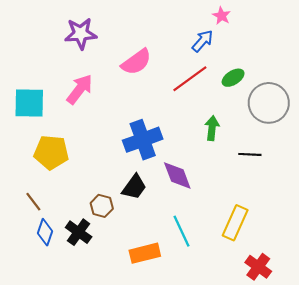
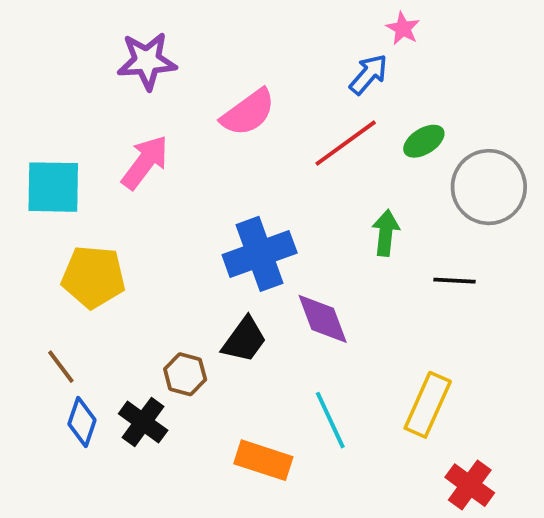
orange rectangle: (145, 253) -> (263, 460), turned 32

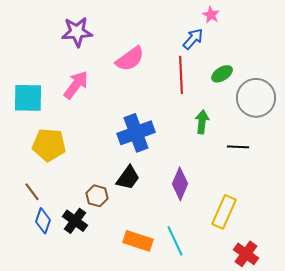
red line: (346, 143) -> (181, 75), turned -57
purple diamond: (323, 319) -> (180, 184), moved, turned 44
cyan line: (330, 420) -> (175, 241), moved

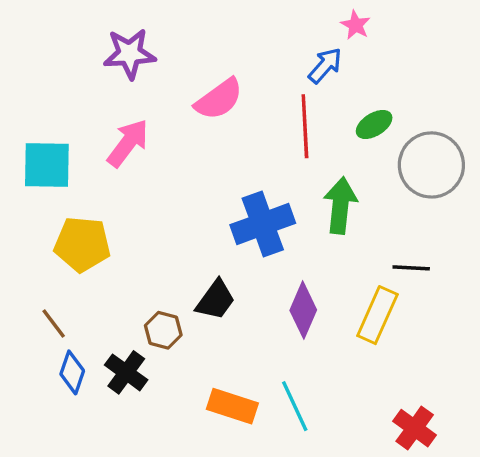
green arrow: (202, 122) -> (340, 205), size x1.4
blue cross: (136, 133) -> (263, 224), moved
black line: (238, 147) -> (411, 268), moved
yellow rectangle: (224, 212) -> (377, 315), moved

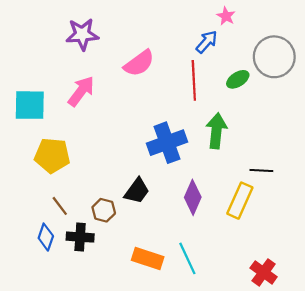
gray circle: (431, 165) -> (274, 57), moved
brown line: (54, 324) -> (60, 206), moved
black cross: (126, 372) -> (80, 237), turned -32

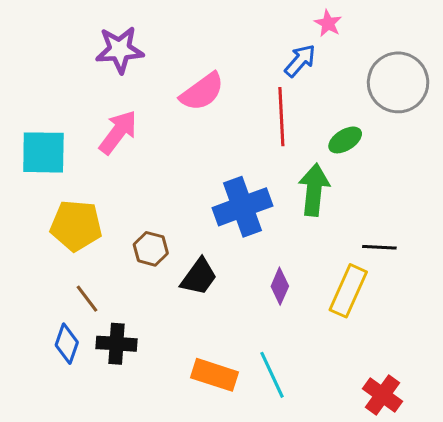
green ellipse: (238, 79) -> (345, 140), moved
purple diamond: (193, 197) -> (280, 286), size x0.7
brown hexagon: (104, 210) -> (151, 249), moved

